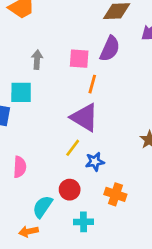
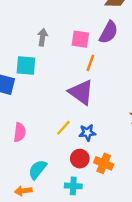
yellow line: (73, 148) -> (63, 128), moved
red circle: (70, 190) -> (80, 159), moved

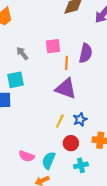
purple semicircle: (109, 32) -> (86, 53), moved
gray arrow: (42, 37) -> (22, 53), turned -32
pink semicircle: (20, 132) -> (27, 156), moved, turned 119
red circle: (80, 159) -> (71, 143), moved

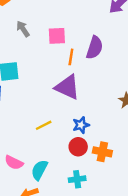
gray arrow: (22, 53) -> (23, 29), moved
yellow line: (60, 121) -> (44, 125), moved, turned 32
red circle: (71, 143) -> (78, 147), moved

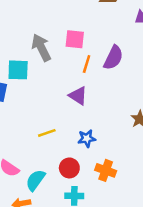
gray arrow: (23, 29) -> (41, 48), moved, size x1.5
purple triangle: (67, 87) -> (78, 96), size x0.7
red circle: (78, 147) -> (69, 168), moved

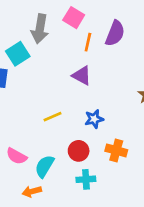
pink square: (75, 39) -> (74, 18), turned 30
gray arrow: (41, 48) -> (40, 29), turned -140
cyan square: (18, 70) -> (18, 54), turned -30

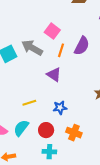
gray arrow: (40, 29) -> (32, 48), moved, turned 105
cyan semicircle: (45, 166) -> (21, 128), moved

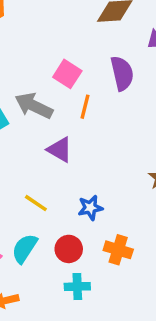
purple semicircle: (82, 46) -> (122, 73), moved, turned -36
purple triangle: (54, 75) -> (60, 150), moved
yellow line: (29, 103) -> (36, 203), turned 56

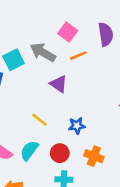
orange line: (85, 107) -> (78, 56), turned 49

